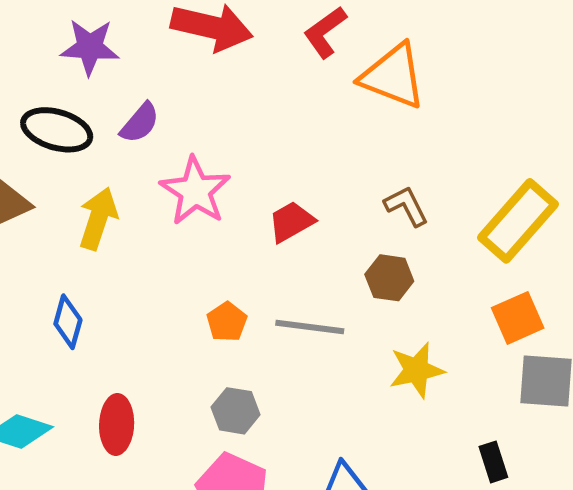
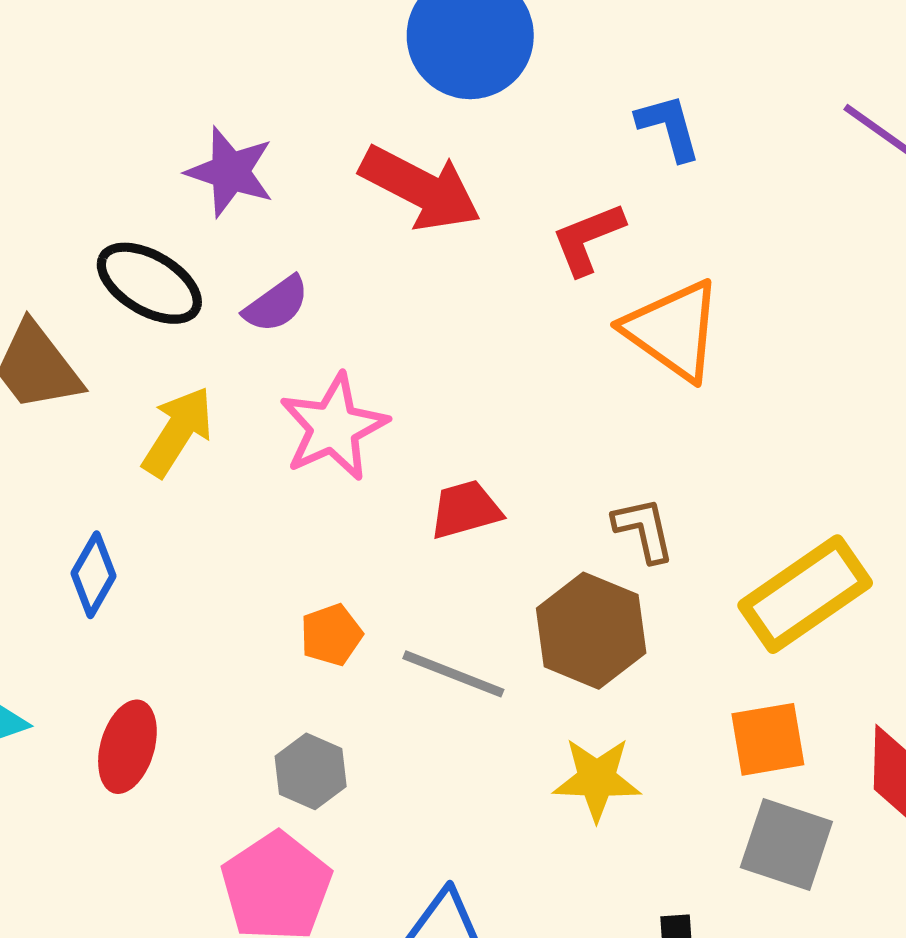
brown hexagon: (389, 278) -> (591, 631), size x1.5

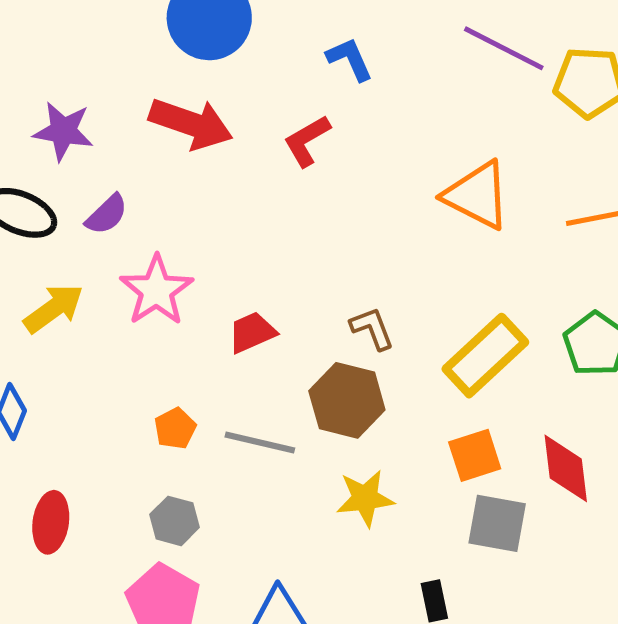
orange triangle: (673, 330) -> (477, 195), moved
yellow arrow: (178, 432) -> (54, 308), turned 30

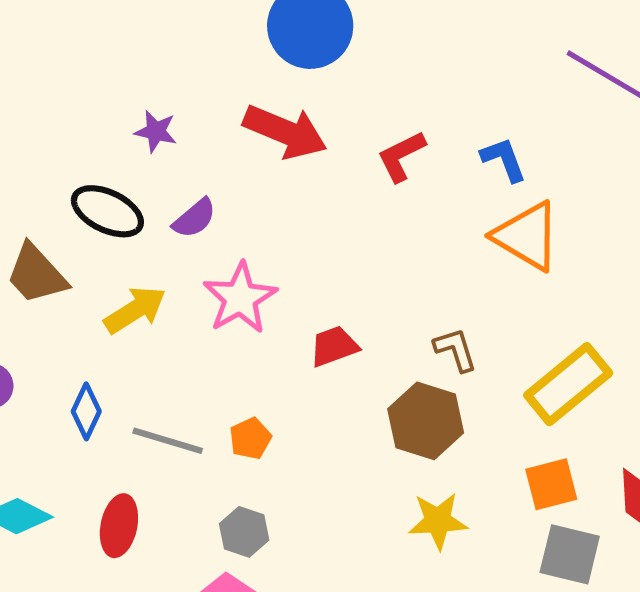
blue L-shape: (350, 59) -> (504, 159), moved
purple star: (63, 131) -> (156, 131), size x0.7
orange triangle: (477, 195) -> (527, 236), moved
gray line: (260, 443) -> (168, 441), moved

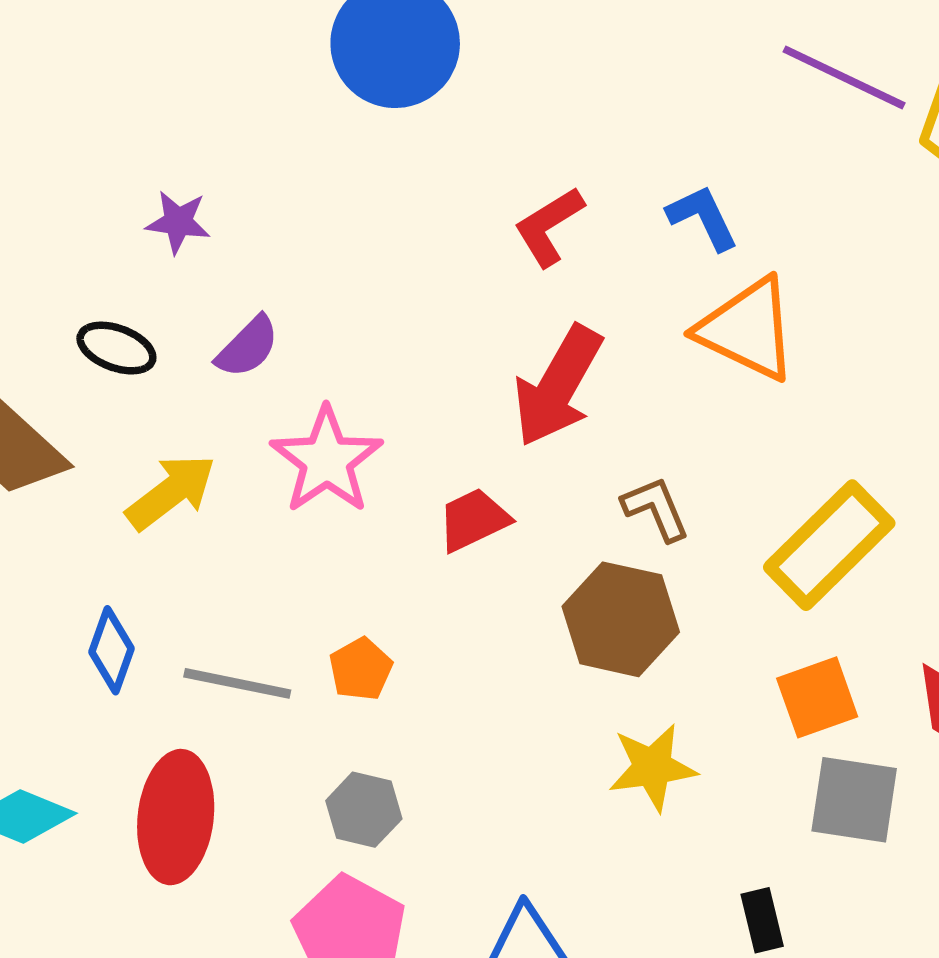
red arrow: (285, 132) -> (558, 386), moved, turned 102
black ellipse: (107, 211) -> (116, 348), size x0.7
red ellipse: (119, 526) -> (176, 817), size x1.4

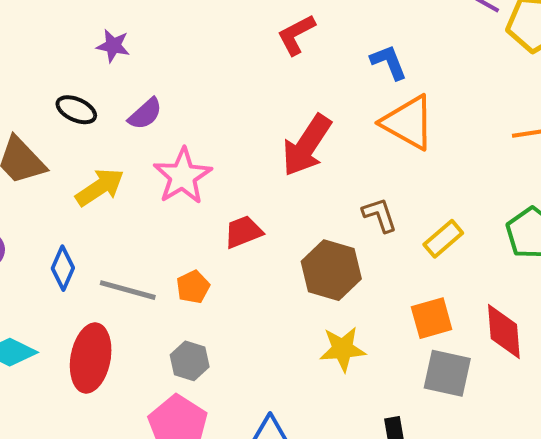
red L-shape: (549, 226) -> (296, 35), moved
brown L-shape: (656, 509) -> (380, 215), moved
red trapezoid: (473, 520) -> (243, 232), moved
yellow rectangle: (829, 545) -> (443, 239), size x0.6

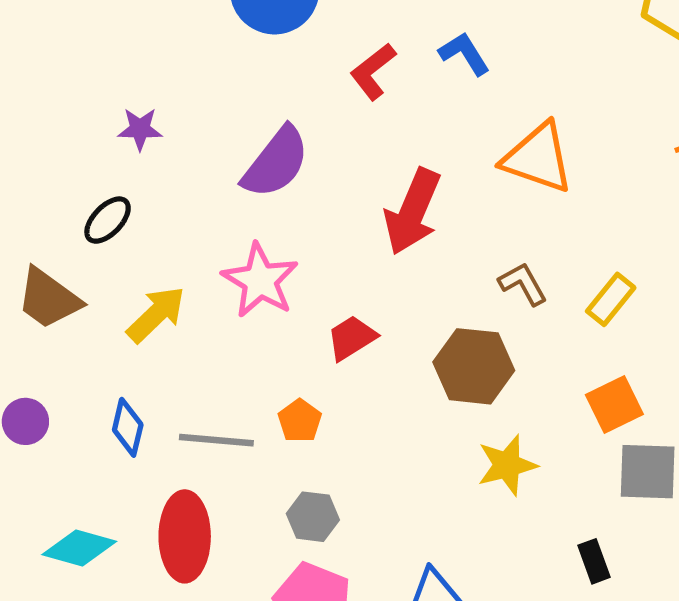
blue L-shape: (389, 62) -> (464, 54), moved
black ellipse: (76, 110) -> (108, 220), turned -60
purple semicircle: (145, 114) -> (276, 162), moved, size x1.6

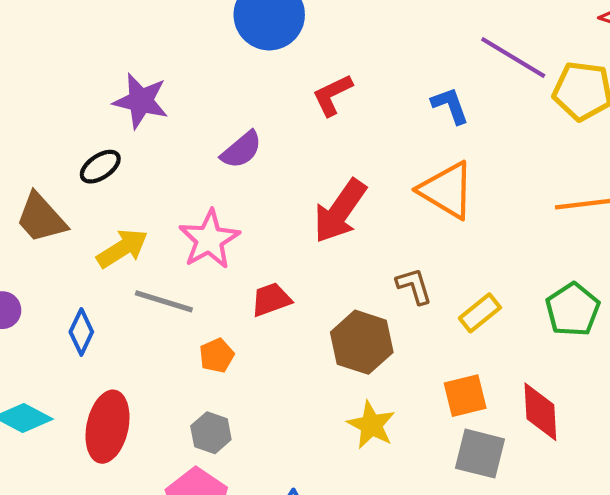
blue L-shape: (464, 54) -> (450, 105), moved
purple star: (140, 129) -> (141, 101), size x1.6
purple semicircle: (276, 162) -> (241, 150), size x0.7
gray line: (216, 440) -> (164, 301), moved
yellow star: (507, 465) -> (371, 425), turned 30

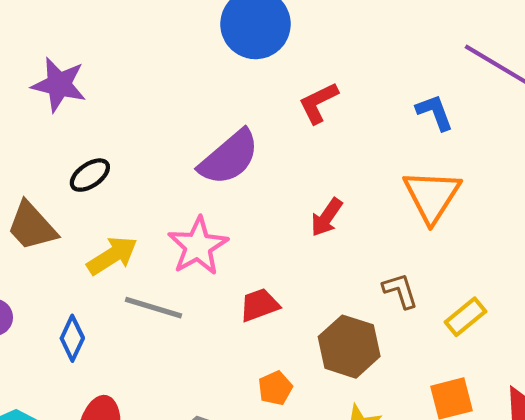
purple star: (141, 101) -> (59, 85), moved
purple semicircle: (241, 150) -> (229, 158), size x1.5
orange triangle: (447, 190) -> (432, 196), turned 32
red arrow: (340, 211) -> (327, 217), size x0.6
orange pentagon: (217, 356) -> (275, 388), moved

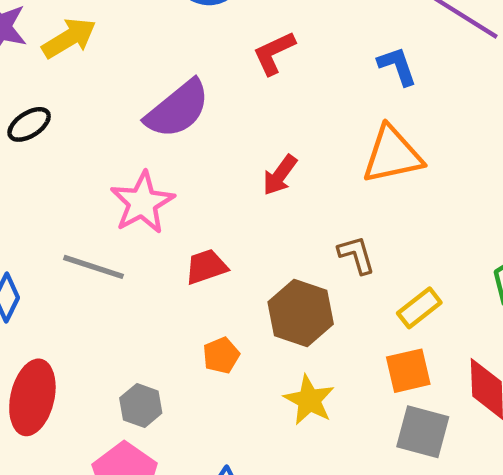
orange triangle: (432, 196) -> (392, 155), turned 44
yellow arrow: (112, 256) -> (69, 38), moved
yellow rectangle: (465, 317) -> (419, 308), moved

